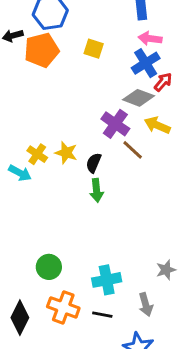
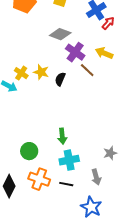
gray diamond: (138, 98) -> (60, 34), moved
green arrow: (97, 190) -> (62, 136), moved

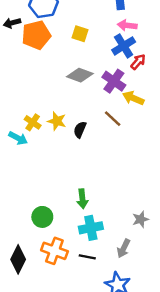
purple cross: (75, 52) -> (114, 81), moved
gray arrow: (96, 177) -> (124, 248), turned 42

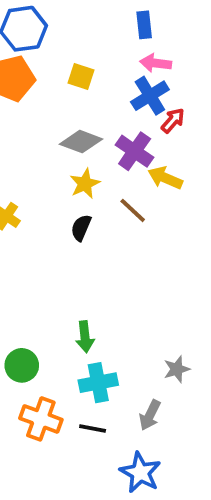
yellow star: (57, 121) -> (85, 184), moved, turned 30

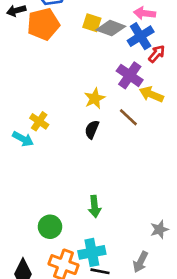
gray diamond: (81, 142) -> (111, 28), moved
cyan cross: (98, 383) -> (92, 252), moved

